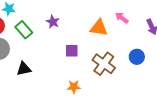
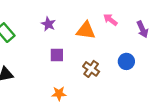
purple star: (53, 22) -> (48, 24), moved
brown cross: (104, 64) -> (91, 69), size x0.7

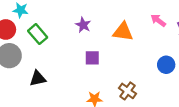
pink arrow: (110, 20) -> (158, 20), moved
brown cross: (91, 69) -> (127, 91), moved

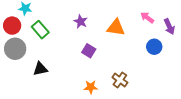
purple square: (92, 58) -> (89, 51), turned 32
blue circle: (166, 65) -> (154, 47), moved

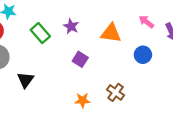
green rectangle: (40, 30) -> (40, 33), moved
blue circle: (154, 47) -> (143, 55), moved
black triangle: (40, 69) -> (25, 80), turned -42

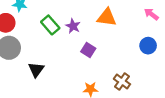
purple star: (71, 26) -> (73, 26), moved
orange triangle: (111, 33) -> (107, 17), moved

